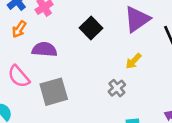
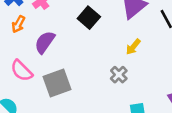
purple semicircle: (44, 49) -> (45, 42), turned -55

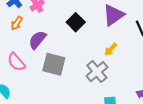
gray cross: (119, 75) -> (97, 72), size x1.5
gray square: (57, 83) -> (54, 64), moved, turned 30

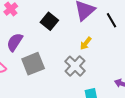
gray square: (54, 64) -> (33, 64), turned -30

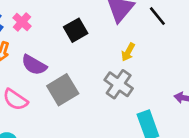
black square: (49, 21) -> (76, 30), turned 30
purple semicircle: (15, 42) -> (34, 65), turned -84

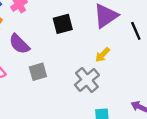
gray square: (63, 90) -> (38, 72), size x0.7

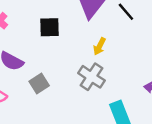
black square: (63, 24) -> (50, 27), turned 30

